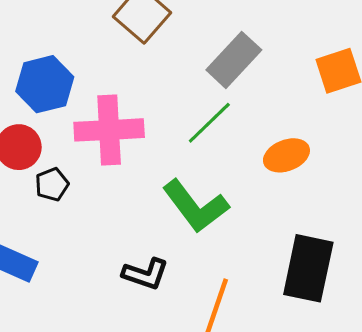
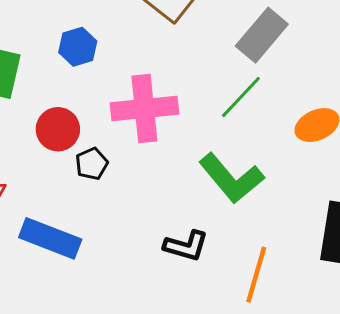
blue hexagon: (45, 84) -> (78, 47), moved, size x0.7

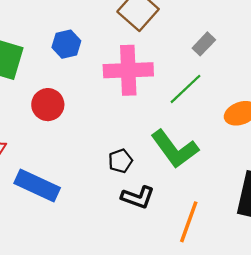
gray rectangle: (262, 35) -> (204, 44), size x0.6
pink cross: (144, 109) -> (128, 70), moved
black pentagon: (92, 164) -> (120, 161), moved

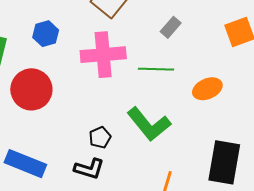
green line: (185, 89) -> (156, 69), turned 48
red circle: (48, 105) -> (31, 89), size x1.4
black L-shape: (138, 197) -> (89, 169), moved

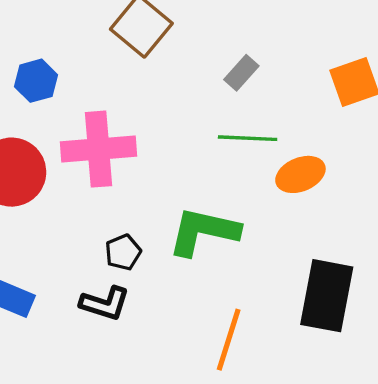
pink cross: (103, 55) -> (99, 149), moved
green line: (156, 69) -> (248, 138), moved
green L-shape: (149, 124) -> (204, 231), turned 141

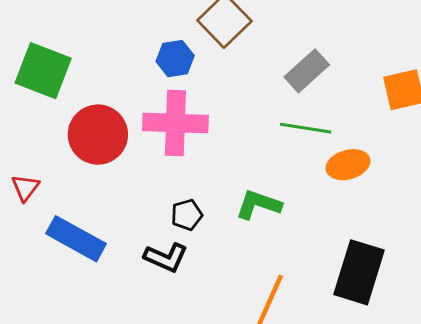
gray rectangle: (241, 73) -> (307, 71), size x1.4
blue hexagon: (36, 81) -> (175, 59), moved
green L-shape: (204, 231) -> (258, 205), size x0.7

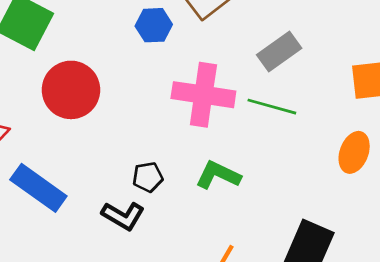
pink cross: (175, 123) -> (203, 95), moved
orange ellipse: (348, 165) -> (354, 152), moved, turned -60

